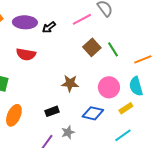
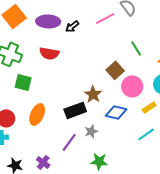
brown square: (92, 47) -> (115, 70), moved
brown star: (70, 83) -> (93, 94), moved, turned 30
black rectangle: (52, 111) -> (75, 110), size x1.5

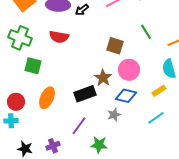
brown square: (115, 70) -> (115, 46), moved, turned -30
pink circle: (132, 86) -> (129, 70), moved
gray star: (91, 131) -> (114, 115), moved
green star: (99, 161) -> (99, 145), moved
purple cross: (43, 162) -> (53, 146), turned 32

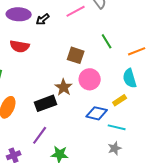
blue diamond: (126, 96) -> (97, 113), moved
gray star: (114, 115) -> (115, 148), moved
cyan line: (156, 118) -> (117, 127), turned 48

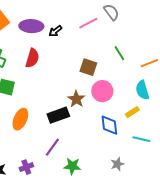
red semicircle: (20, 46) -> (32, 58), turned -84
blue diamond: (97, 113) -> (109, 125), turned 70
cyan line: (117, 127) -> (141, 139), moved
gray star: (115, 148) -> (117, 164), moved

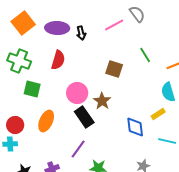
black arrow: (55, 31) -> (81, 33), turned -64
pink circle: (102, 91) -> (77, 93), moved
black rectangle: (58, 115) -> (84, 117), turned 75

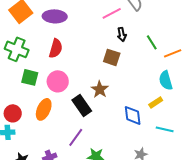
black arrow: (81, 33) -> (122, 34), moved
green line: (145, 55) -> (152, 42), moved
pink circle: (77, 93) -> (58, 81), moved

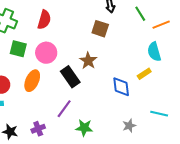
cyan line: (165, 129) -> (159, 114), moved

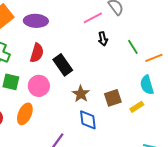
brown square: (100, 29) -> (113, 98), moved, turned -36
black rectangle: (70, 77) -> (63, 65), moved
blue diamond: (121, 87) -> (88, 120), moved

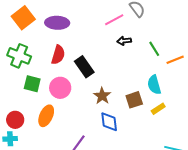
black arrow: (103, 39) -> (124, 41), turned 96
cyan semicircle: (147, 85) -> (154, 85), moved

